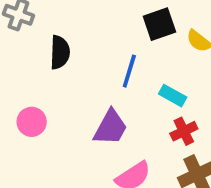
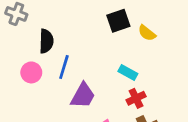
blue line: (129, 71) -> (64, 67), moved
pink circle: (32, 122) -> (31, 72), moved

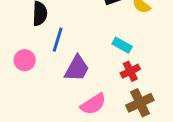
pink circle: (31, 72) -> (25, 60), moved

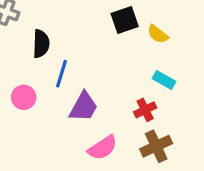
cyan rectangle: (122, 45) -> (164, 80), moved

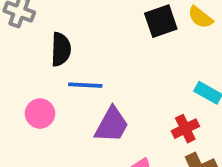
yellow semicircle: (158, 34) -> (200, 17), moved
blue line: (62, 74) -> (85, 85), turned 76

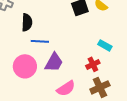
pink circle: (40, 114) -> (25, 66), moved, size x1.5

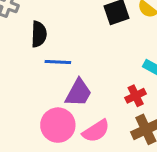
pink circle: (25, 66) -> (58, 125), moved

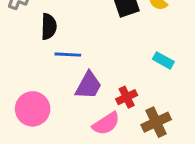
red cross: (136, 96) -> (127, 97), moved
pink circle: (58, 125) -> (33, 109), moved

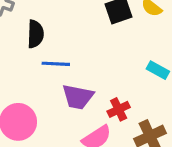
purple trapezoid: (88, 85) -> (78, 97), turned 72

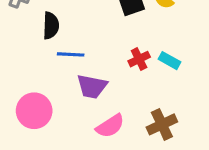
red cross: (119, 109) -> (139, 59), moved

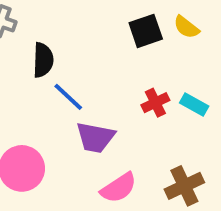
blue line: (71, 54) -> (68, 97), turned 40

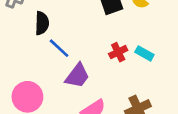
purple trapezoid: (95, 137) -> (77, 76), turned -64

